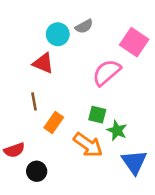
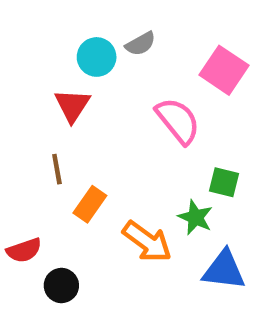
red triangle: (43, 63) -> (72, 105), turned 40
pink semicircle: (106, 72) -> (178, 121), turned 92
green square: (97, 115) -> (224, 182), moved
blue triangle: (134, 162) -> (224, 270), turned -48

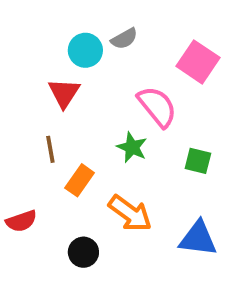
green star: (195, 217) -> (132, 147), moved
black circle: (61, 286) -> (83, 252), moved

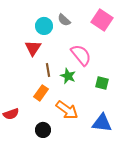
gray semicircle: (124, 39) -> (64, 20), turned 72
pink square: (198, 62) -> (102, 20), moved
brown line: (50, 149) -> (48, 70), moved

